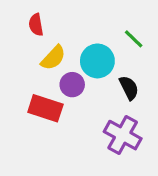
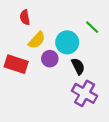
black semicircle: (129, 88) -> (78, 66), moved
red rectangle: (45, 108) -> (16, 64), moved

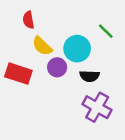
yellow semicircle: (37, 40) -> (42, 46), turned 90
black semicircle: (78, 66) -> (90, 76), turned 119

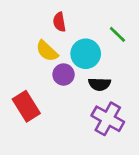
red semicircle: (28, 20) -> (59, 22), moved
red rectangle: (18, 74) -> (26, 106), moved, turned 40

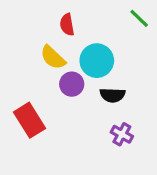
green line: (117, 34) -> (139, 18), moved
purple cross: (108, 119) -> (122, 134), size x0.6

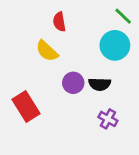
cyan circle: (97, 61) -> (115, 45), moved
purple circle: (72, 84) -> (73, 83), moved

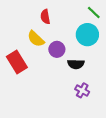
purple circle: (73, 83) -> (57, 49), moved
red rectangle: (26, 106) -> (17, 62), moved

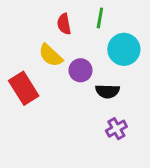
green line: (94, 12) -> (100, 18), moved, turned 56
purple cross: (82, 90) -> (116, 129), turned 32

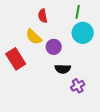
green line: (100, 18) -> (78, 12), moved
black semicircle: (107, 91) -> (63, 69), moved

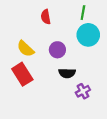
yellow semicircle: (34, 37) -> (26, 49), moved
red rectangle: (16, 59) -> (22, 74), moved

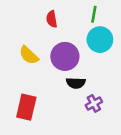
purple circle: (57, 50) -> (65, 56), size x1.5
red rectangle: (22, 74) -> (26, 107), moved, turned 45

